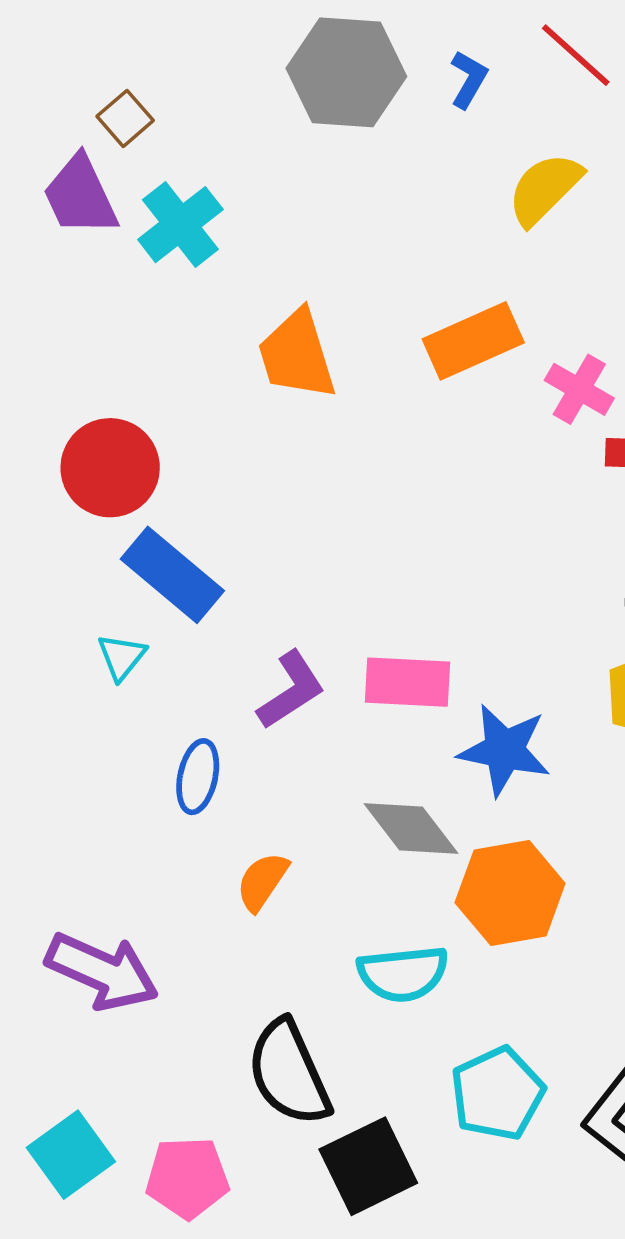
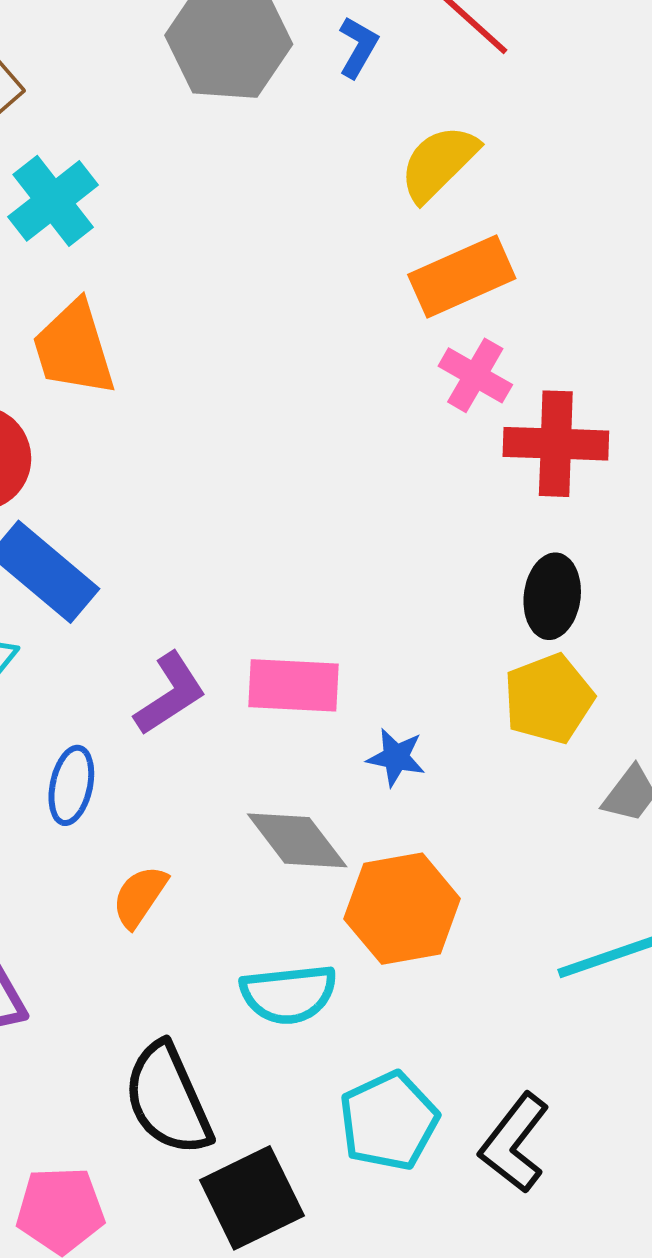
orange rectangle: (473, 341) -> (462, 276), moved
orange trapezoid: (297, 355) -> (74, 349), moved
blue star: (504, 750) -> (396, 757), size x0.6

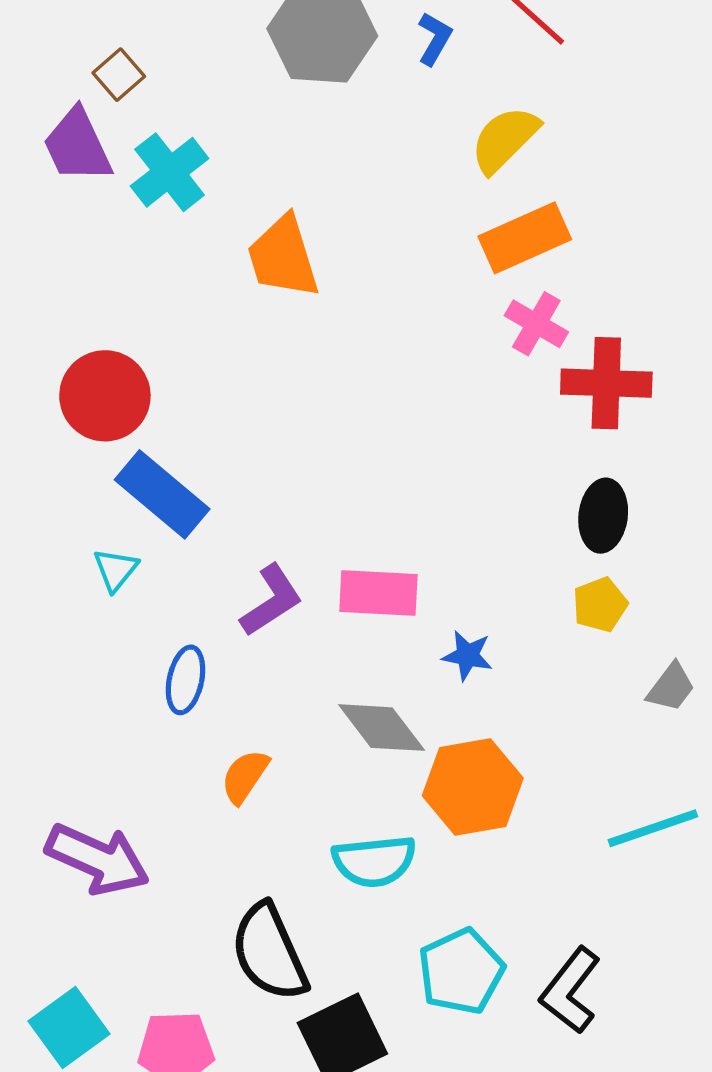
orange trapezoid: (74, 349) -> (283, 257), moved
yellow pentagon: (549, 699) -> (600, 605), size x0.7

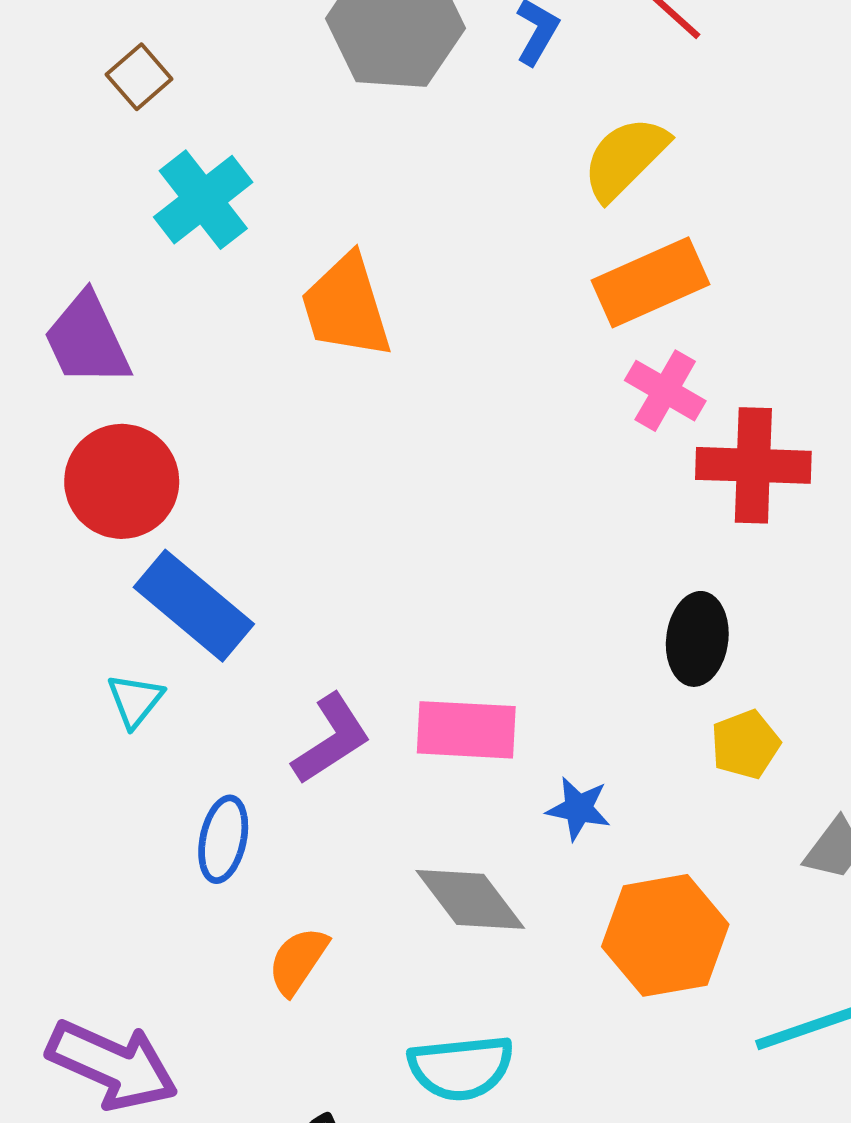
purple trapezoid: (77, 146) -> (87, 340), moved
black ellipse: (603, 516) -> (697, 639), moved
orange hexagon: (473, 787) -> (665, 935), moved

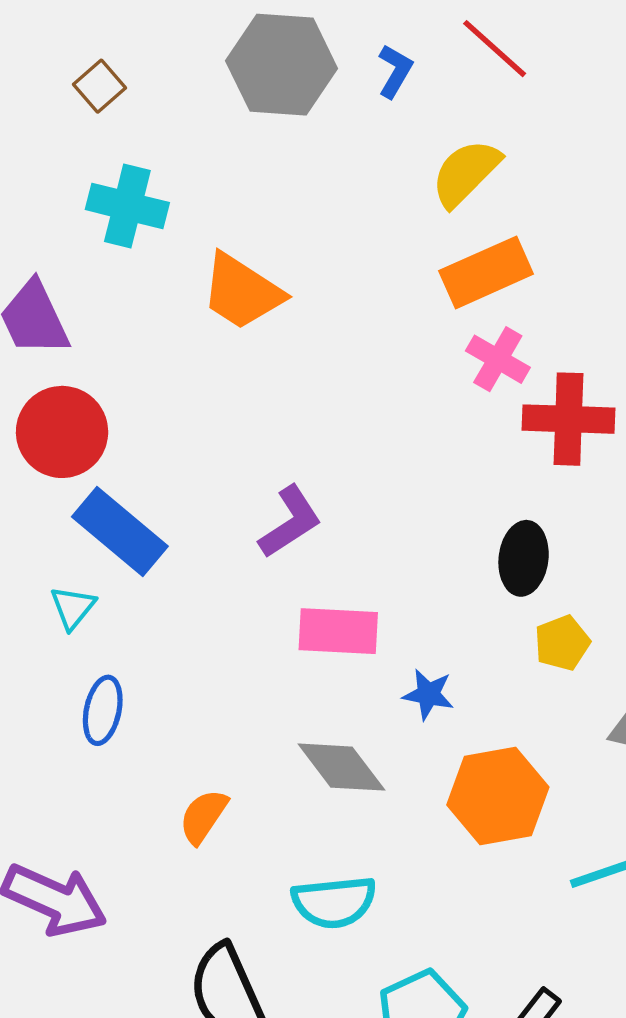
brown square: (139, 77) -> (100, 86), moved
cyan cross: (203, 200) -> (127, 206), turned -38
orange trapezoid: (346, 306) -> (242, 292), turned -40
purple L-shape: (331, 739) -> (290, 522), moved
blue ellipse: (223, 839) -> (103, 710), moved

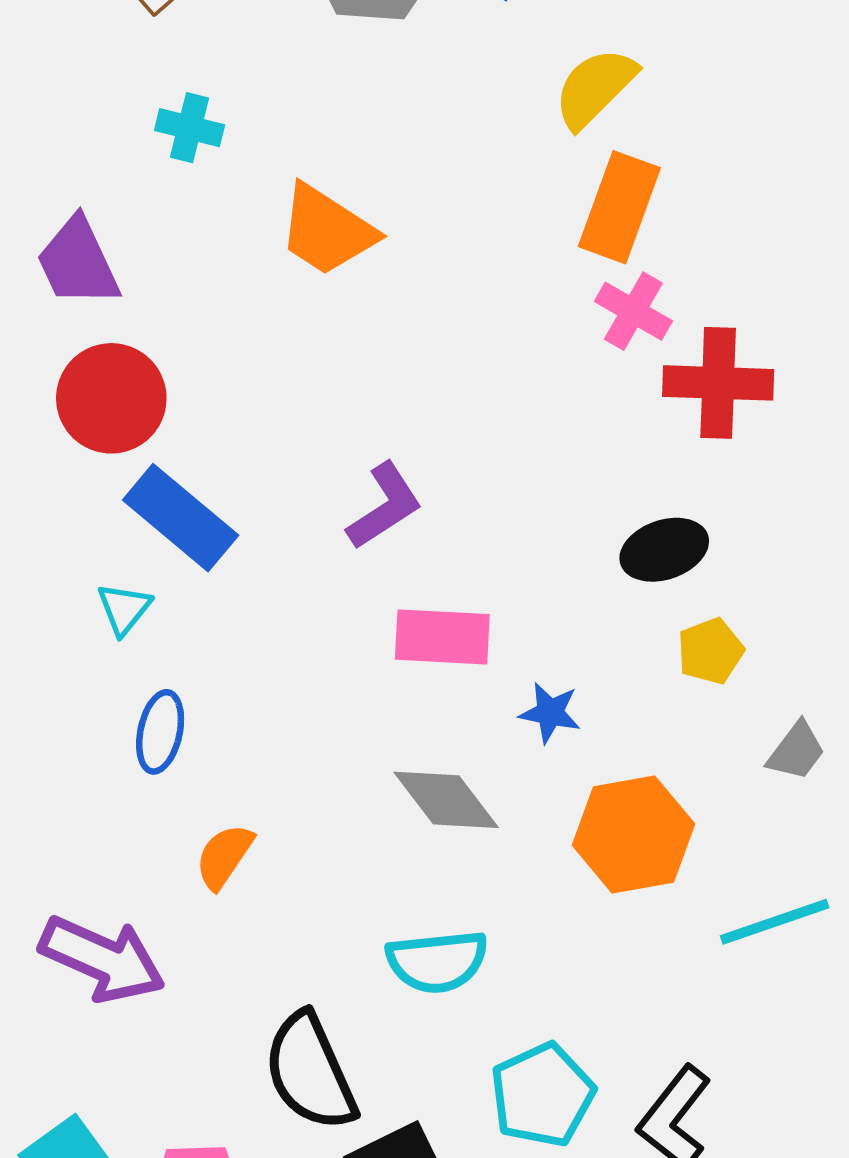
cyan cross: (127, 206) -> (190, 128), size x0.7
orange rectangle: (486, 272) -> (619, 207), turned -46
black ellipse: (524, 558) -> (664, 550), turned 64
orange semicircle: (203, 816) -> (224, 856), moved

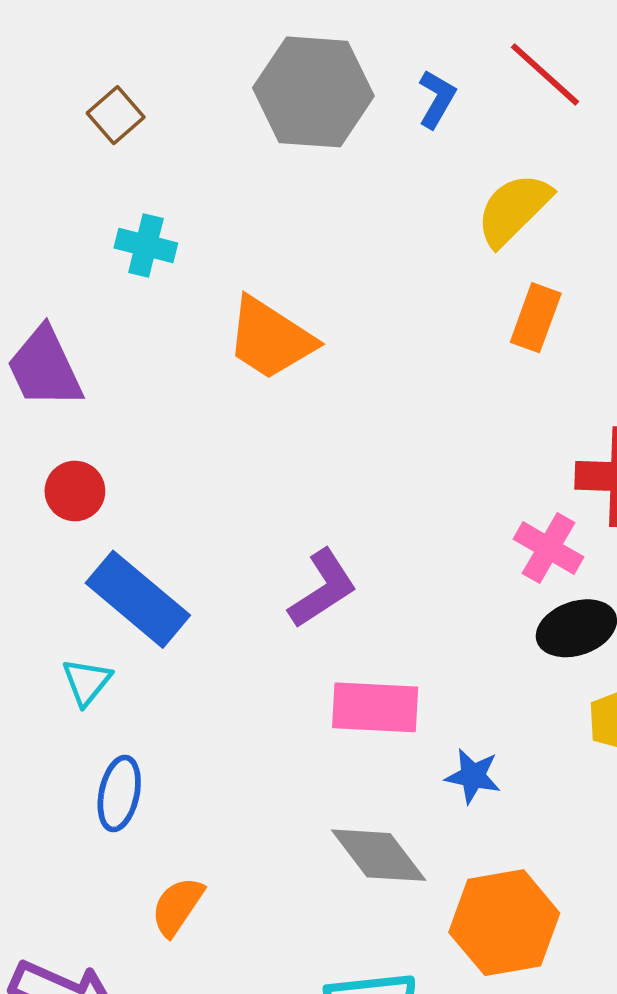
orange rectangle: (619, 207) -> (536, 318), size x0.7
pink cross: (633, 311) -> (548, 548), moved
red circle: (111, 398) -> (75, 491), size x0.6
orange hexagon: (633, 835) -> (504, 923), moved

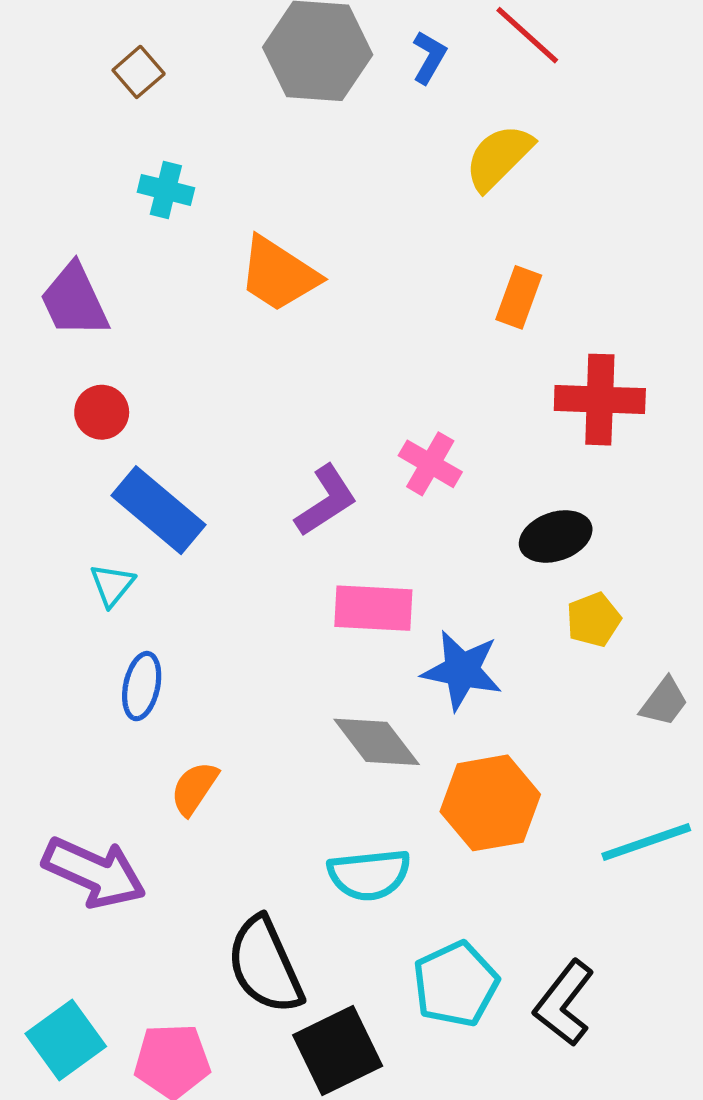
orange rectangle: (536, 318) -> (519, 297), moved
pink cross: (548, 548) -> (430, 464), moved
blue star: (473, 776) -> (462, 670), size x1.6

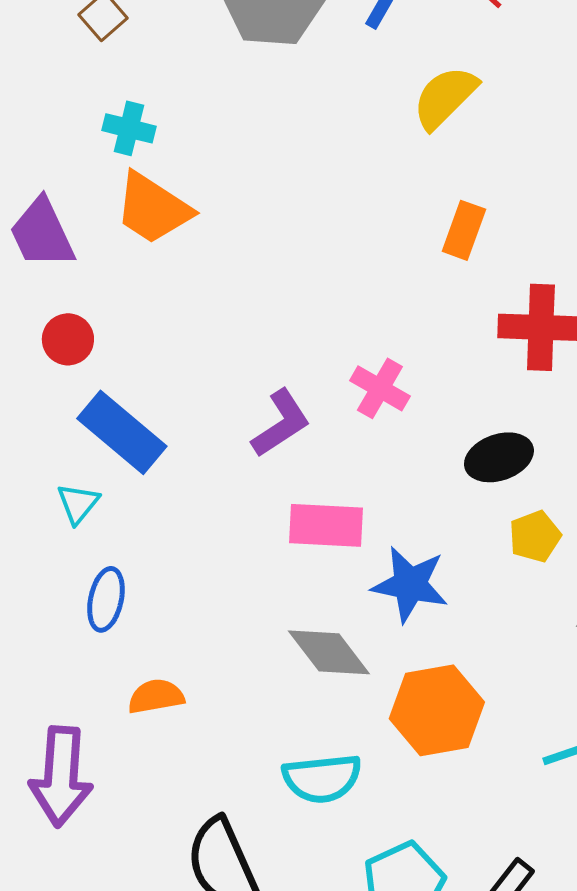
orange trapezoid: (279, 274) -> (153, 208), moved
orange semicircle: (194, 788) -> (156, 696), turned 46
purple arrow: (94, 872) -> (61, 776), turned 70

